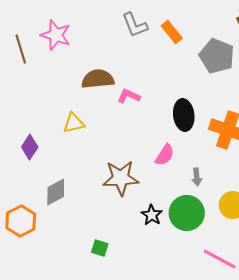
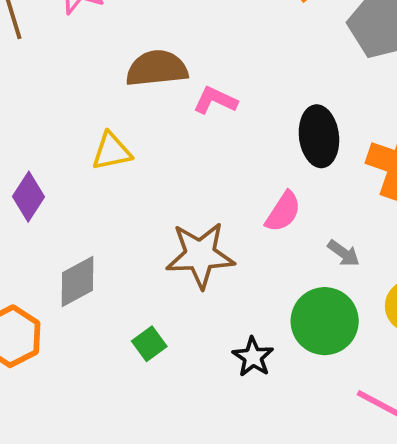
gray arrow: (197, 177) -> (343, 253), turned -48
black star: (152, 215) -> (253, 357), moved
green square: (100, 248) -> (149, 344), moved, turned 36

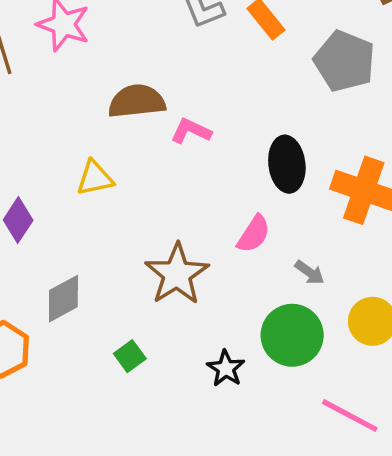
brown star: (200, 255) -> (177, 274), turned -30

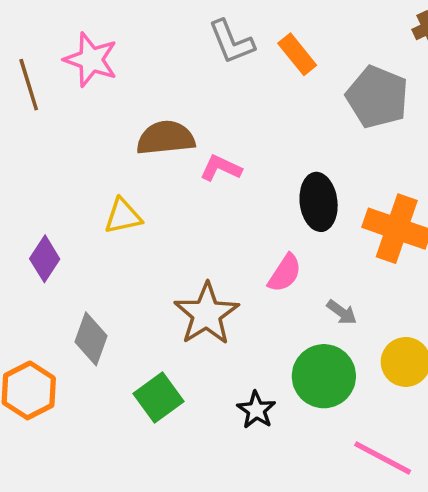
gray diamond: (63, 299) -> (91, 339), turned -42
green square: (130, 356) -> (159, 398), size x1.5

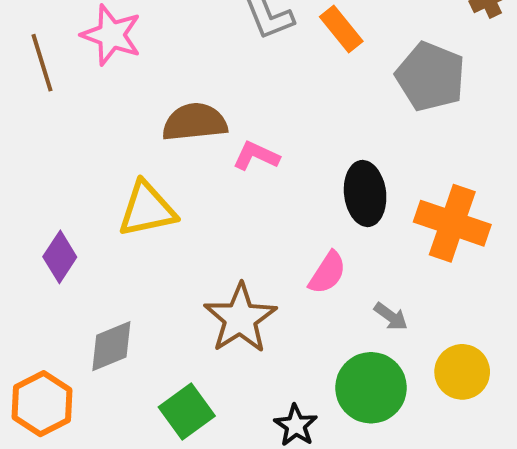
yellow triangle: (123, 216) -> (147, 209), size x1.4
gray diamond: (91, 339) -> (111, 346), turned 48

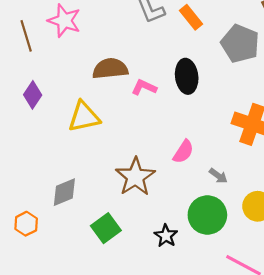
black ellipse: (365, 194) -> (187, 76), moved
purple diamond: (60, 257) -> (33, 95), moved
orange hexagon: (42, 404) -> (26, 224), size x0.7

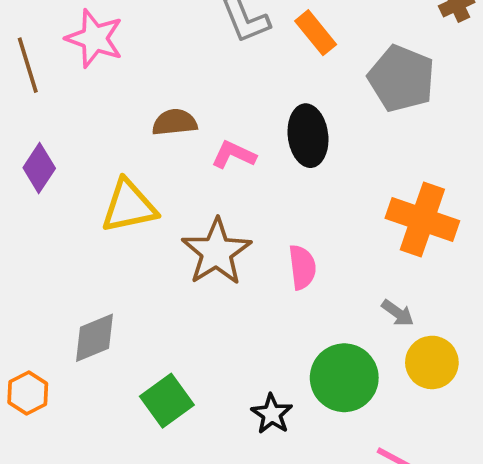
brown semicircle: (110, 69) -> (175, 122), size x0.7
pink semicircle: (183, 152) -> (302, 267), turned -40
gray arrow: (218, 176) -> (398, 313), moved
brown star: (135, 177) -> (216, 252), moved

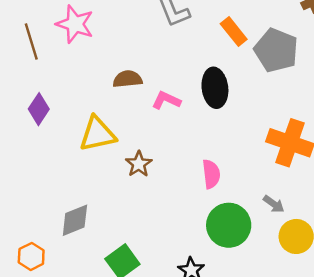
orange rectangle: (316, 33) -> (234, 32), moved
brown star: (216, 252) -> (139, 164), moved, size x0.6
green circle: (344, 378) -> (229, 225), moved

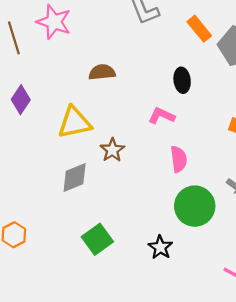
black ellipse: (215, 88) -> (182, 80), size x0.7
pink L-shape: (166, 100) -> (161, 116), moved
gray diamond: (75, 220) -> (75, 177), moved

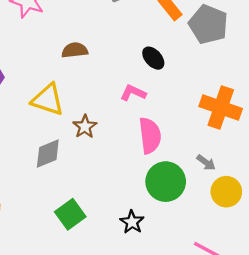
black ellipse: (182, 80) -> (153, 58), turned -35
yellow triangle: (75, 123) -> (48, 100), turned 30
pink semicircle: (179, 159) -> (150, 136), size x1.4

